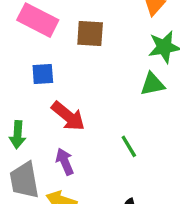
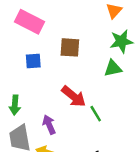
brown square: (90, 34) -> (70, 47), moved
red arrow: (68, 116) -> (74, 96), moved

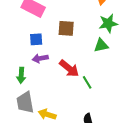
purple arrow: (49, 125) -> (40, 58), moved, turned -77

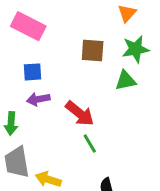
brown square: (66, 28) -> (93, 50), moved
green line: (87, 82) -> (90, 144), moved

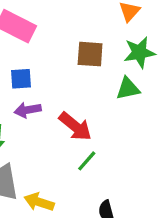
green line: (90, 144) -> (87, 161), turned 72

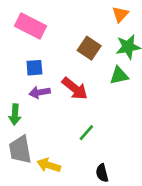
brown square: (90, 54) -> (89, 48), turned 30
red arrow: (75, 126) -> (75, 88), moved

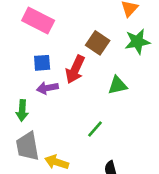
green triangle: (119, 75) -> (118, 85), moved
red arrow: (75, 88) -> (75, 69), moved, turned 76

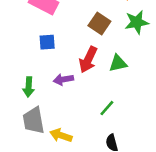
red arrow: (75, 69) -> (88, 60), moved
purple arrow: (47, 88) -> (63, 79), moved
green line: (95, 129) -> (107, 108), moved

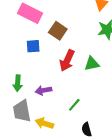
brown square: (99, 24) -> (58, 31), moved
purple arrow: (63, 79) -> (43, 90), moved
green line: (107, 108) -> (74, 105), moved

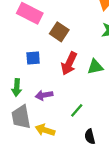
blue square: (33, 46) -> (33, 58), moved

